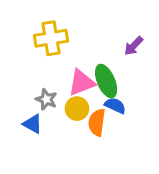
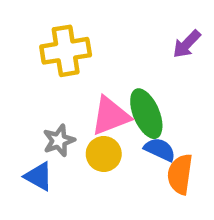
purple arrow: (134, 46) -> (187, 44), moved
gray star: (46, 99) -> (59, 141), turned 30
orange semicircle: (97, 122) -> (180, 174), moved

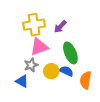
purple arrow: (187, 44) -> (60, 27), moved
pink triangle: (110, 116) -> (39, 47), moved
blue semicircle: (160, 149) -> (66, 71), moved

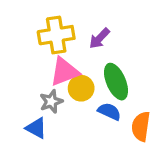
yellow circle: (51, 71) -> (81, 88), moved

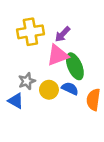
pink triangle: (64, 72) -> (58, 55), moved
yellow circle: (81, 88) -> (49, 90), moved

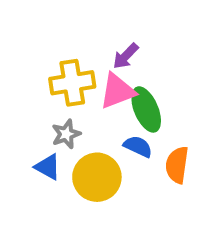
yellow cross: (30, 32) -> (72, 83), moved
yellow circle: (49, 90) -> (97, 177), moved, size x1.5

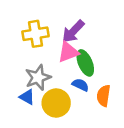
purple arrow: (126, 56) -> (73, 31), size x1.5
yellow cross: (72, 83) -> (36, 34), moved
gray star: (66, 134) -> (38, 78), size x1.5

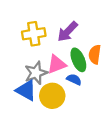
pink triangle: (68, 52) -> (57, 64), moved
orange semicircle: (104, 96) -> (95, 54), moved
blue triangle: (27, 97) -> (26, 90), size x1.5

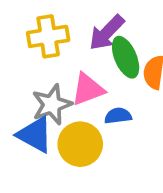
green ellipse: (78, 60) -> (126, 57), moved
blue semicircle: (74, 79) -> (118, 116), turned -32

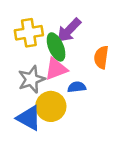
green ellipse: (126, 57) -> (56, 47), moved
blue triangle: (35, 135) -> (29, 118), moved

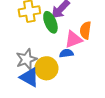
pink triangle: (56, 69) -> (73, 39), moved
gray star: (31, 79) -> (26, 59), moved

